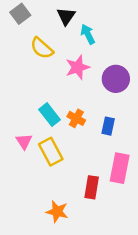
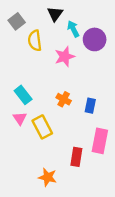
gray square: (20, 14) -> (17, 21), moved
yellow semicircle: (42, 48) -> (35, 41), turned 42
purple circle: (116, 79) -> (95, 39), moved
cyan rectangle: (50, 115) -> (23, 95), moved

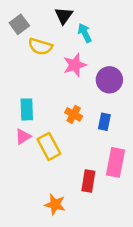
purple circle: (95, 39) -> (109, 80), moved
yellow semicircle: (35, 41) -> (40, 46), turned -66
cyan rectangle: (23, 95) -> (27, 109), turned 36
pink triangle: (20, 118) -> (23, 137), turned 32

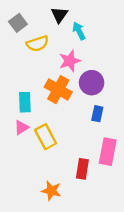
yellow semicircle: (40, 46) -> (38, 44), turned -35
purple circle: (109, 80) -> (92, 83), moved
orange cross: (74, 114) -> (58, 90), moved, size x1.6

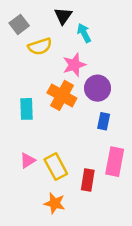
pink triangle: (21, 127) -> (28, 160), moved
yellow rectangle: (46, 137) -> (56, 167), moved

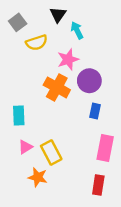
cyan rectangle: (26, 109) -> (19, 115), moved
red rectangle: (88, 180) -> (98, 185), moved
orange star: (55, 203) -> (38, 177), moved

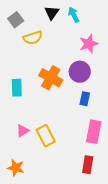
cyan arrow: (77, 30) -> (74, 15), moved
pink star: (68, 59) -> (89, 44), moved
cyan rectangle: (19, 115) -> (17, 88), moved
orange star: (38, 177) -> (16, 168), moved

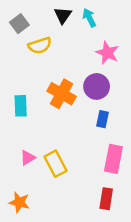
pink star: (89, 44) -> (107, 53), turned -30

